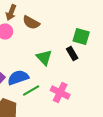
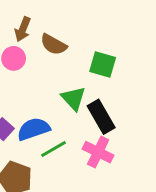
green square: (81, 36) -> (103, 65), moved
black rectangle: (72, 54) -> (101, 117), moved, size x1.5

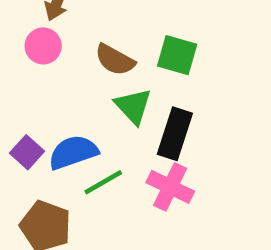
brown semicircle: (53, 45) -> (115, 60), moved
black rectangle: (101, 117) -> (175, 134), turned 48

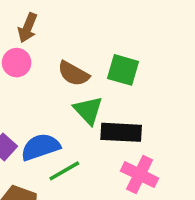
black rectangle: (175, 134) -> (121, 132), turned 75
pink cross: (170, 187) -> (140, 175), moved

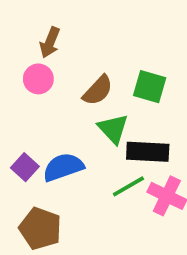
brown semicircle: (73, 74) -> (98, 90), turned -76
green line: (64, 171) -> (128, 186), moved

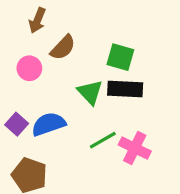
pink circle: (38, 79) -> (29, 68), moved
brown semicircle: (98, 90) -> (63, 48), moved
black rectangle: (148, 152) -> (125, 89), moved

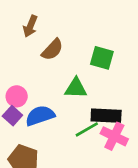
pink circle: (29, 68) -> (17, 96), moved
black rectangle: (125, 89) -> (106, 116), moved
green triangle: (90, 92) -> (76, 88), turned -45

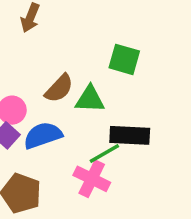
brown semicircle: (52, 50) -> (59, 88), moved
pink cross: (114, 136) -> (92, 179), moved

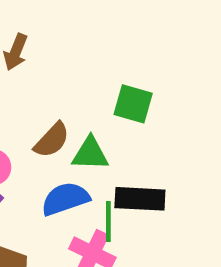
blue semicircle: (43, 135) -> (65, 199), moved
green line: (104, 153) -> (108, 221), turned -60

